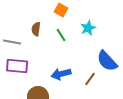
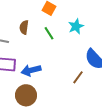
blue arrow: (61, 74) -> (31, 70), moved

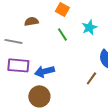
brown semicircle: (24, 27) -> (31, 21), moved, turned 72

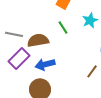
brown semicircle: (31, 21) -> (38, 40), moved, size x1.5
purple rectangle: (18, 65) -> (19, 58), turned -50

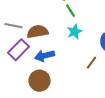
cyan star: (90, 20) -> (75, 32), moved
green line: (63, 27) -> (71, 11), moved

